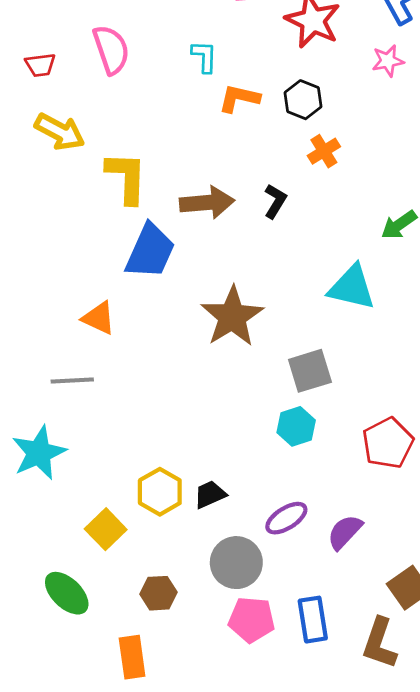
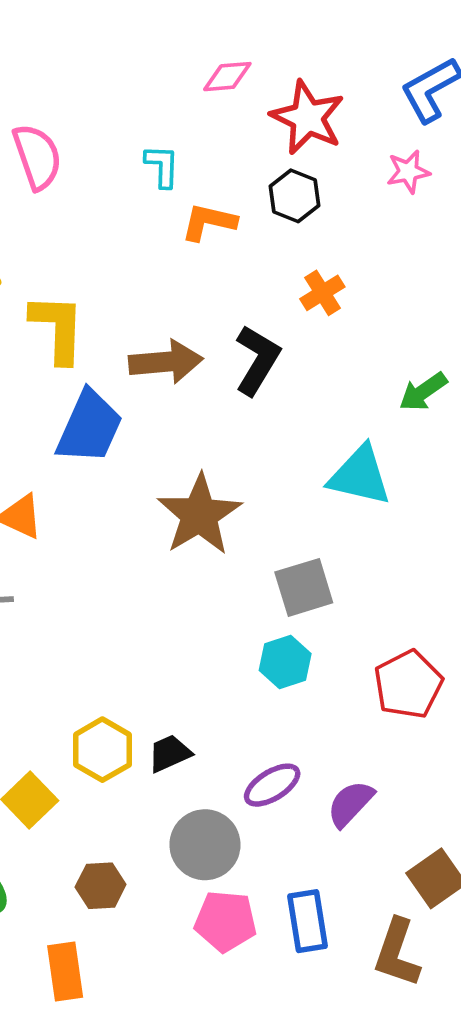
black hexagon: (303, 100) -> (294, 196), moved
black L-shape: (275, 201) -> (257, 360), size x1.5

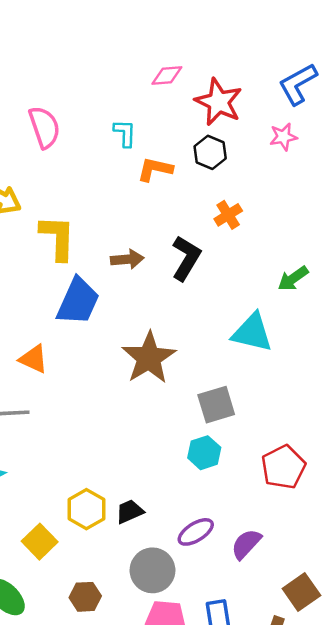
brown arrow: (166, 362) -> (127, 259), size x0.7

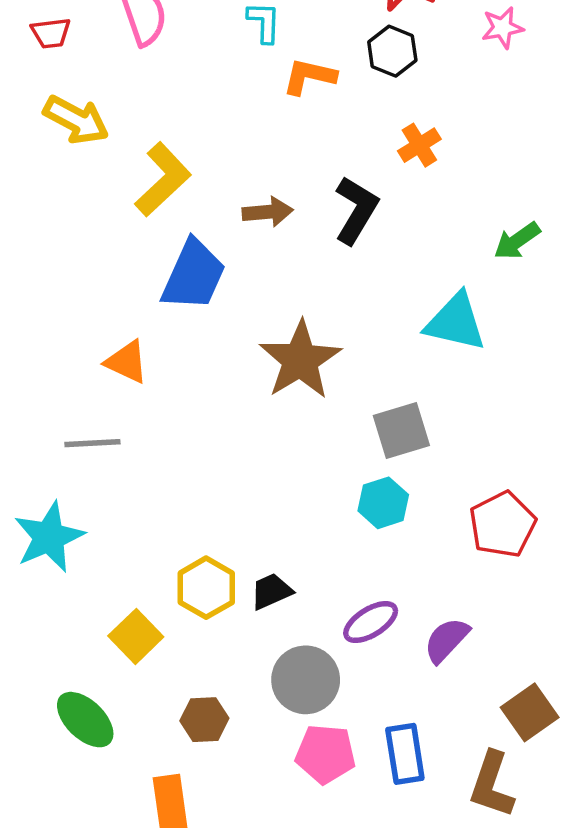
yellow L-shape: (58, 238) -> (163, 179), turned 45

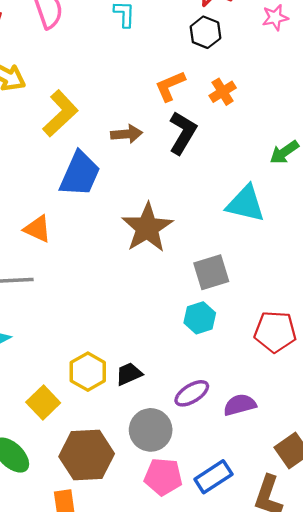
orange L-shape: (309, 76) -> (170, 86), moved, turned -36
red pentagon: (503, 524) -> (275, 332), turned 30
purple semicircle: (446, 640) -> (240, 405), turned 32
brown hexagon: (204, 720) -> (87, 455), size x1.8
blue rectangle: (405, 754) -> (213, 477), turned 66

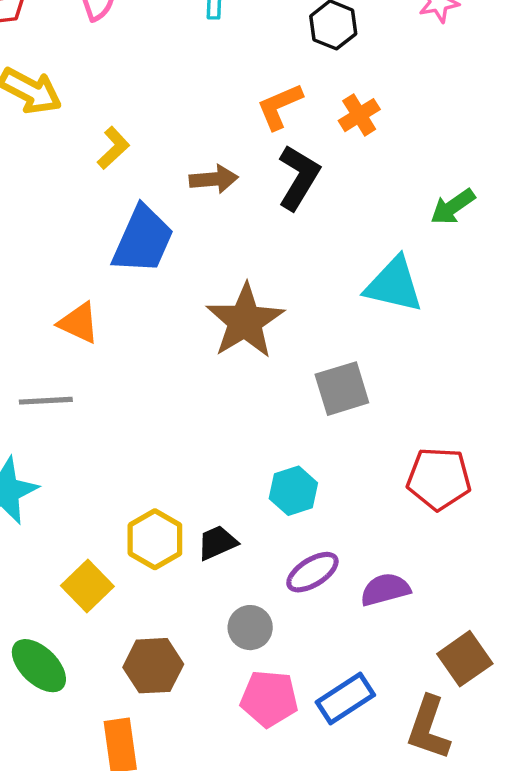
yellow L-shape: (60, 113) -> (113, 148), size x0.6
cyan hexagon: (200, 318) -> (293, 491), moved
gray circle: (151, 430) -> (250, 628), size x0.7
brown hexagon: (87, 455) -> (153, 666), size x0.7

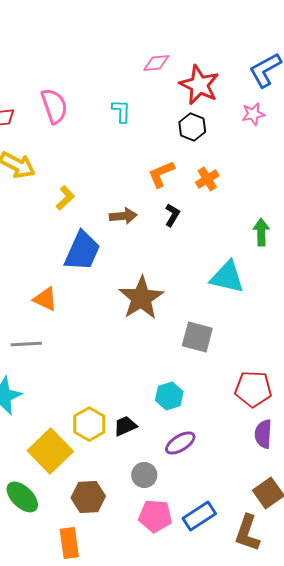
black L-shape: (299, 177) -> (172, 215), size x0.6
green arrow: (453, 207) -> (261, 232), turned 124
gray square: (342, 389) -> (197, 337), turned 32
yellow square: (87, 586) -> (50, 451), size x1.5
purple semicircle: (385, 589) -> (263, 434), moved, turned -72

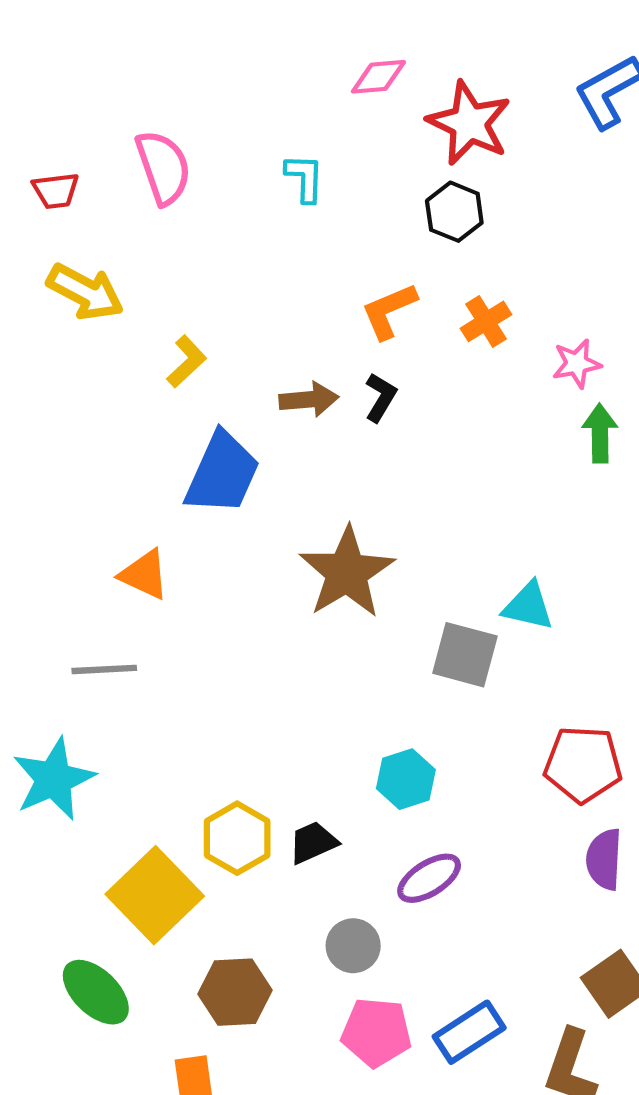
pink star: (253, 114) -> (577, 364), moved
black L-shape: (172, 215) -> (381, 397), moved
cyan triangle: (227, 277) -> (528, 606), moved, size x0.7

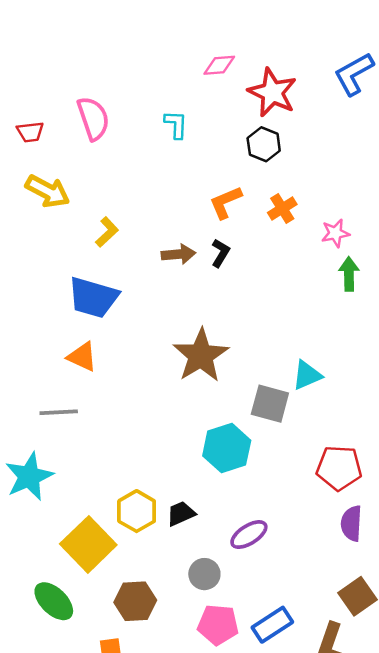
blue trapezoid: (222, 473) -> (93, 297), moved, turned 82
cyan triangle: (528, 606) -> (307, 375), turned -36
cyan hexagon: (406, 779) -> (227, 448), moved, size x1.4

